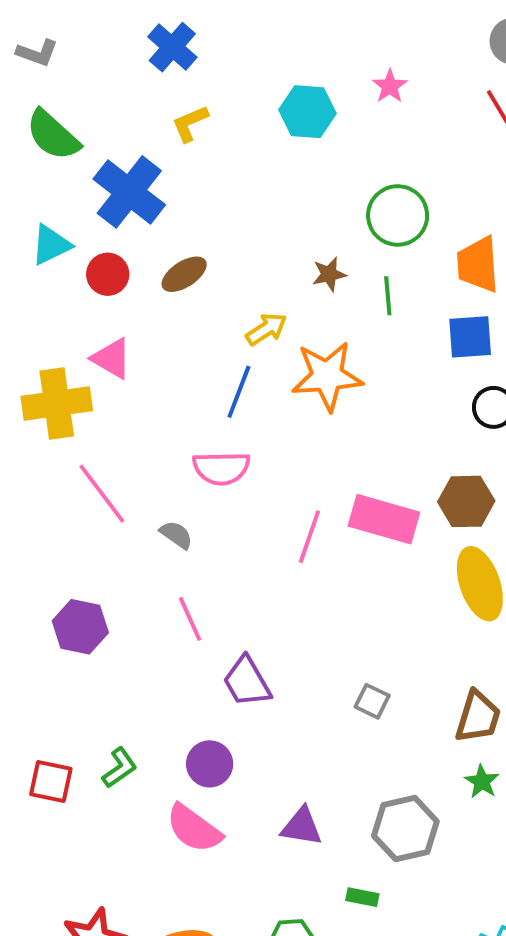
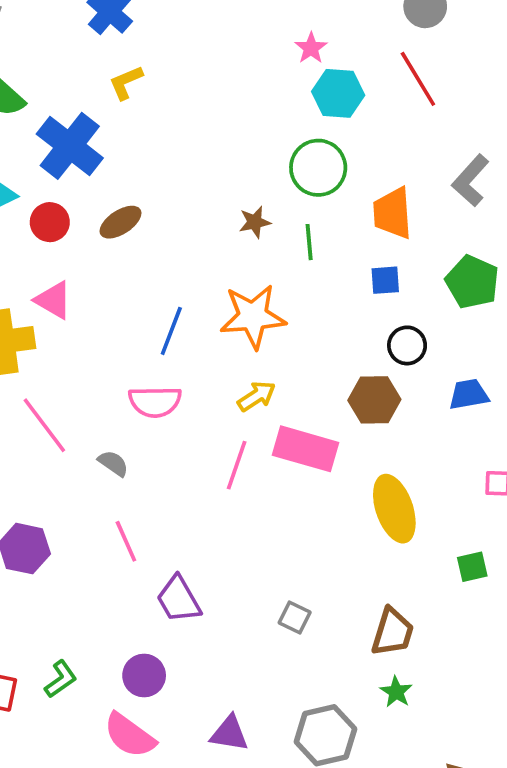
cyan hexagon: (308, 112) -> (338, 93), moved
yellow arrow: (266, 329) -> (257, 396), moved
blue square: (470, 337) -> (385, 280), size x0.7
brown hexagon: (466, 501) -> (374, 400), moved

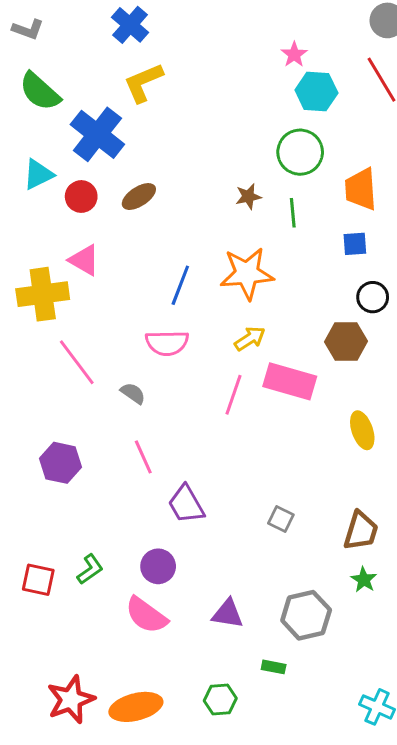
yellow L-shape: (126, 82) -> (143, 83), size x1.4
yellow ellipse: (394, 509) -> (362, 430), size x0.7

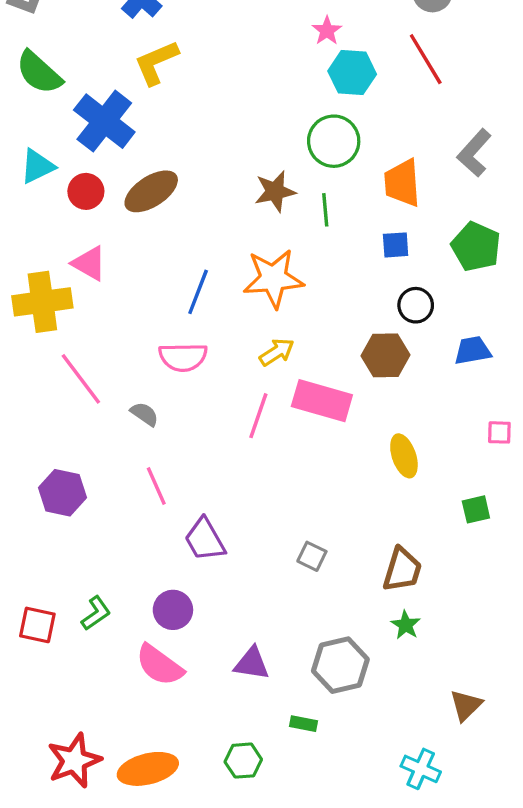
brown ellipse: (139, 197) -> (151, 191), size x1.4
brown star: (248, 197) -> (275, 191), size x1.4

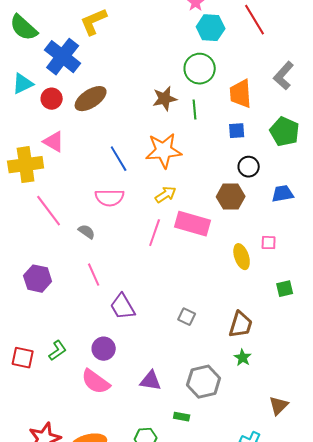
blue line: (198, 292) -> (119, 159), turned -52
pink square: (499, 432) -> (269, 243), moved

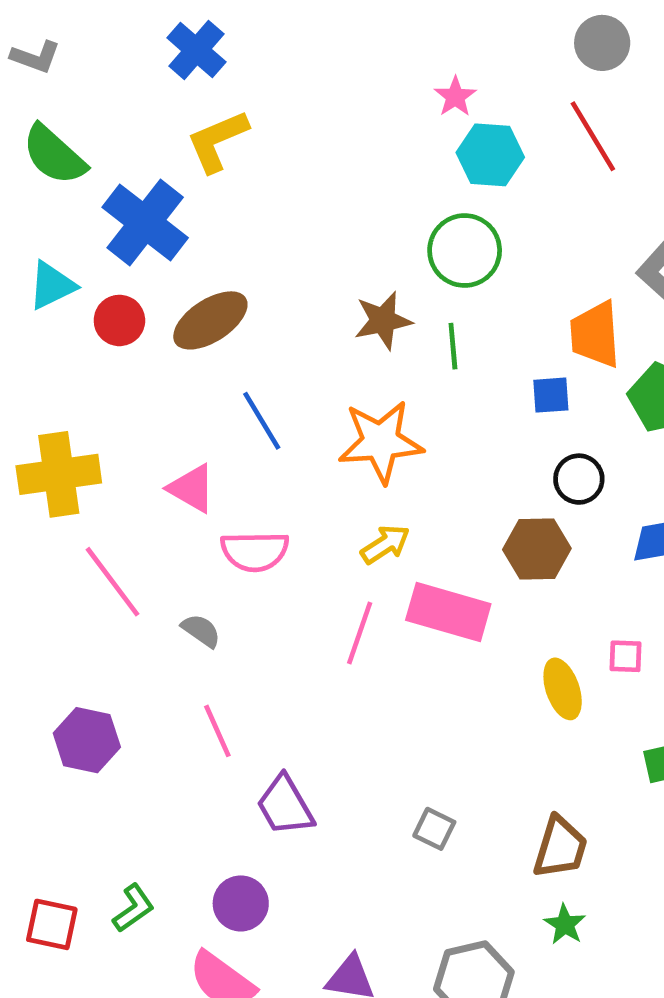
orange trapezoid: (241, 94) -> (595, 334), moved
pink triangle: (54, 142) -> (192, 488), moved
blue line: (119, 159) -> (262, 421), moved

